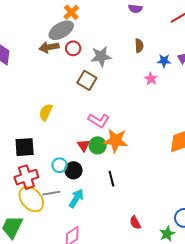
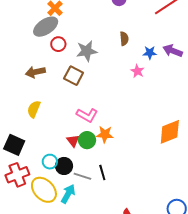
brown arrow: (49, 47) -> (35, 72), moved
orange star: (116, 141) -> (105, 134), size x0.7
black square: (25, 147) -> (14, 145), turned 30
gray line: (51, 193) -> (82, 176), moved, turned 30
yellow ellipse: (31, 199) -> (44, 190), moved

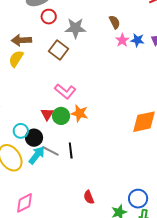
brown semicircle: (124, 39) -> (115, 22), turned -32
pink star: (137, 71) -> (122, 40), moved
yellow semicircle: (34, 109) -> (16, 59), moved
cyan arrow: (68, 194) -> (37, 155), moved

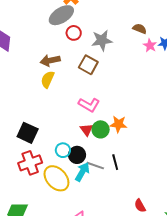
brown semicircle: (115, 22) -> (140, 29), turned -32
pink L-shape: (65, 91) -> (89, 105), moved

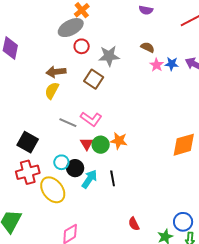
gray line: (95, 166) -> (68, 123), moved
cyan arrow: (82, 172) -> (89, 179), moved

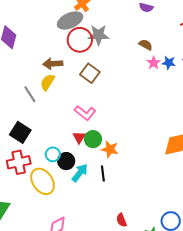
red circle: (82, 46) -> (80, 40), size x1.6
gray star: (109, 56) -> (99, 35), moved
gray line: (68, 123) -> (30, 94), moved, turned 30
orange star: (119, 141) -> (110, 149), moved

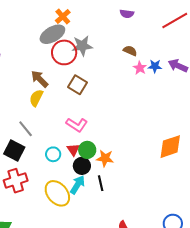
brown arrow: (53, 64) -> (40, 79), turned 54
gray line: (30, 94) -> (26, 129), moved
cyan circle: (53, 154) -> (53, 154), moved
black circle: (66, 161) -> (82, 166), moved
yellow ellipse: (43, 181) -> (57, 193), moved

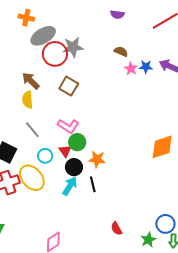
orange cross: (63, 16) -> (26, 18), moved, turned -35
yellow semicircle: (36, 98) -> (28, 100), turned -30
gray line: (26, 129) -> (32, 130), moved
green circle: (87, 150) -> (77, 142), moved
yellow ellipse: (57, 193) -> (32, 178), moved

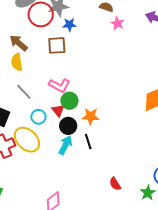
blue star: (146, 67) -> (69, 25), moved
brown square: (69, 86) -> (57, 45), turned -30

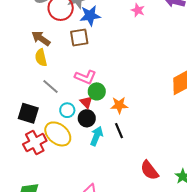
blue star: (69, 25) -> (90, 16), size x1.5
black circle: (68, 126) -> (87, 118), moved
red semicircle: (115, 184) -> (149, 170), size x1.5

